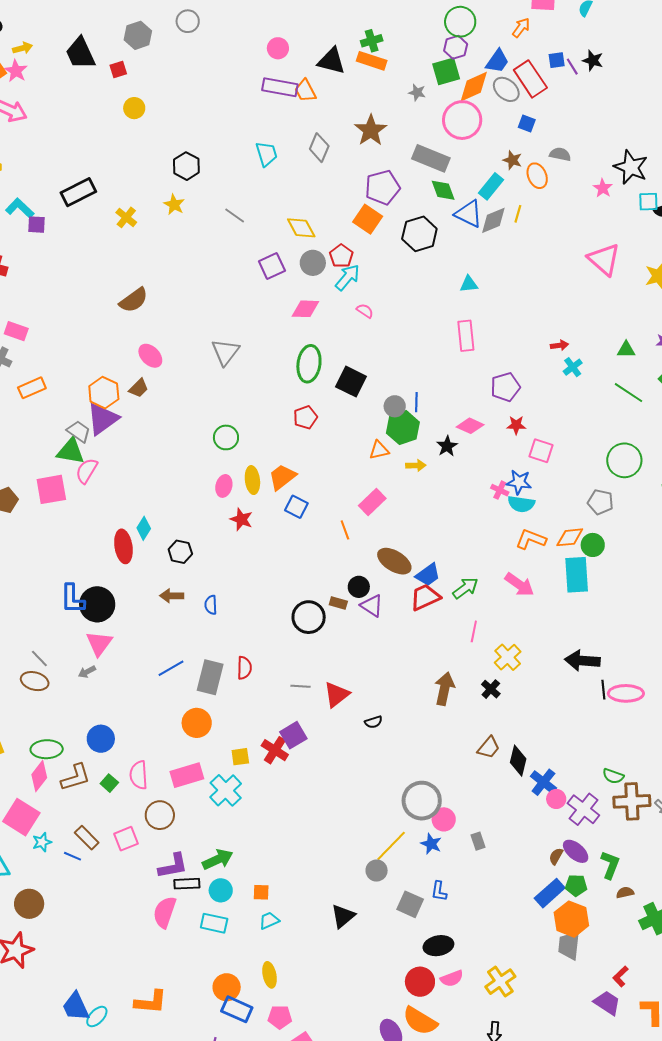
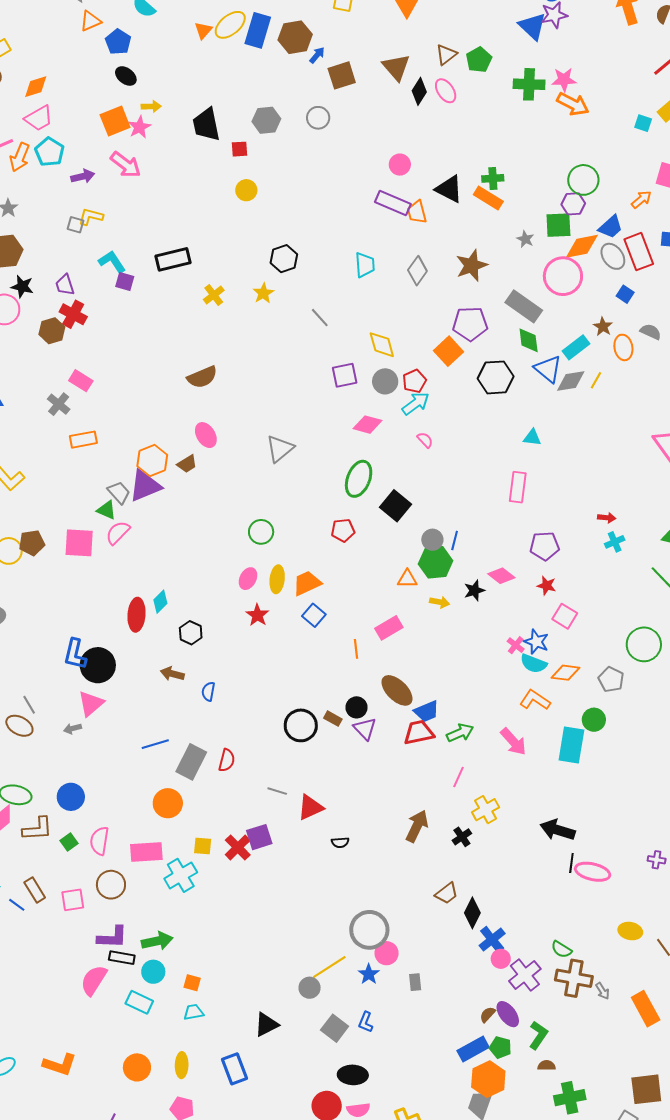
green triangle: (71, 451) -> (107, 510), size x0.7
orange diamond: (570, 537) -> (566, 673), moved
blue rectangle: (237, 1009) -> (235, 1069), moved, turned 32

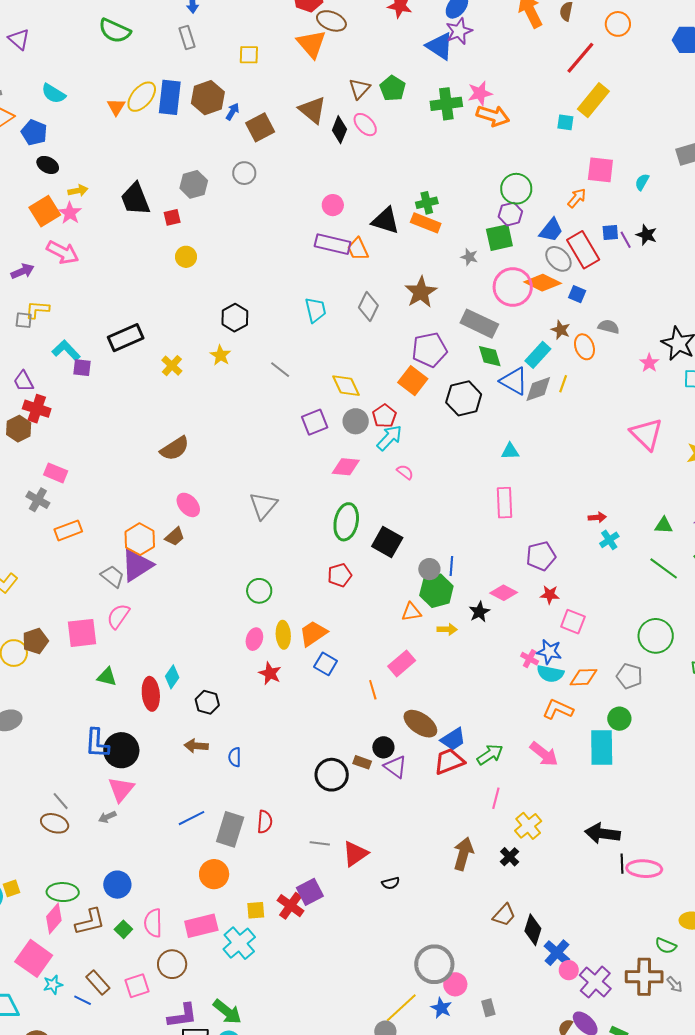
orange diamond: (582, 246) -> (543, 283), moved, turned 48
green triangle: (107, 510) -> (107, 677), moved
green arrow: (157, 941) -> (227, 1012), turned 60
green semicircle: (561, 949) -> (666, 946), moved

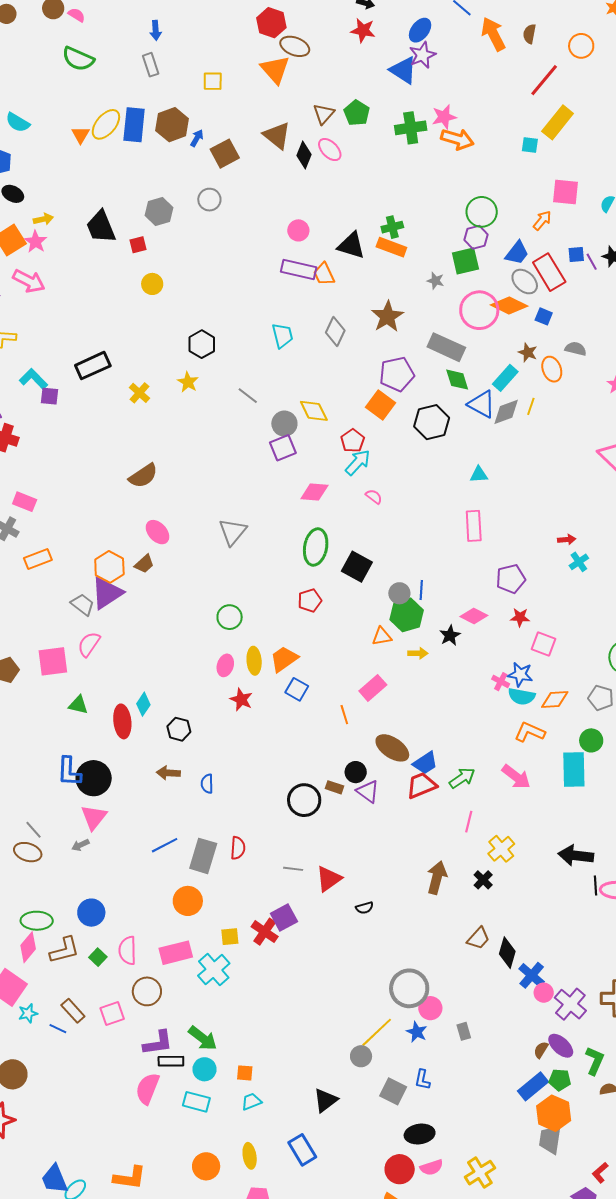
gray circle: (356, 421) -> (284, 424), moved

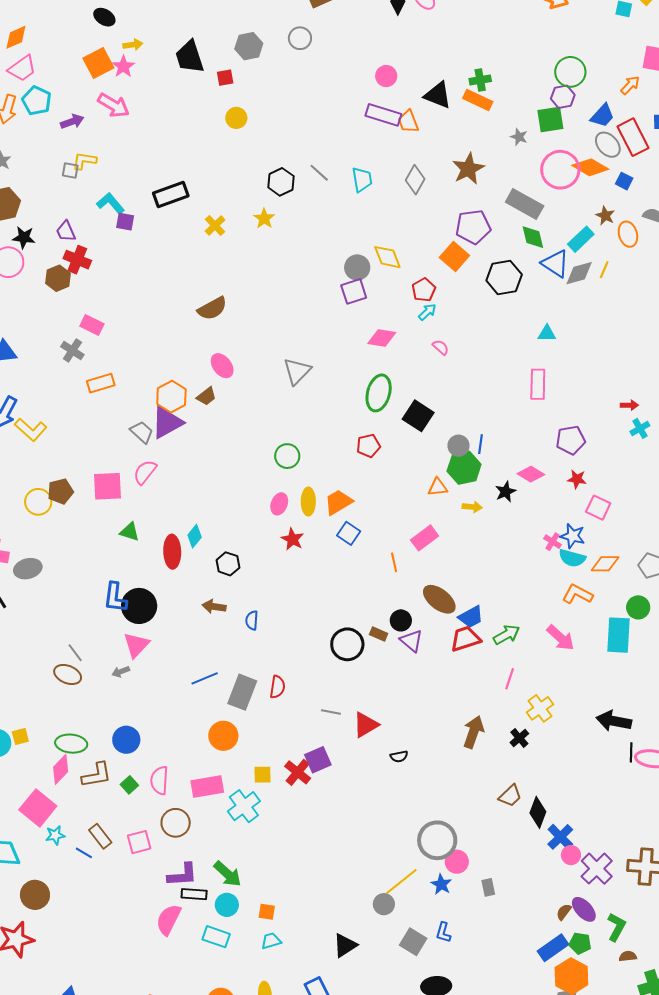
gray line: (248, 396) -> (319, 173), moved
cyan arrow: (358, 462) -> (427, 312), size x0.7

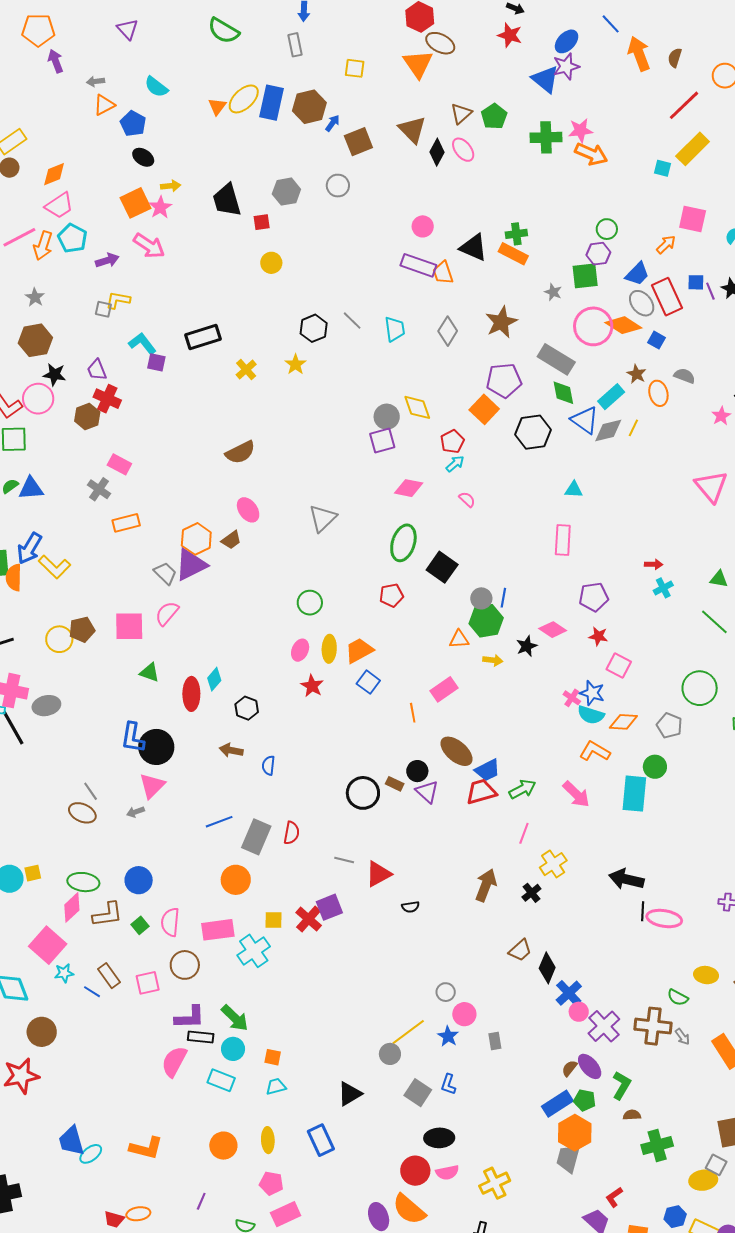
green circle: (570, 72) -> (607, 229), size x0.7
gray circle: (437, 840) -> (446, 992), size x0.5

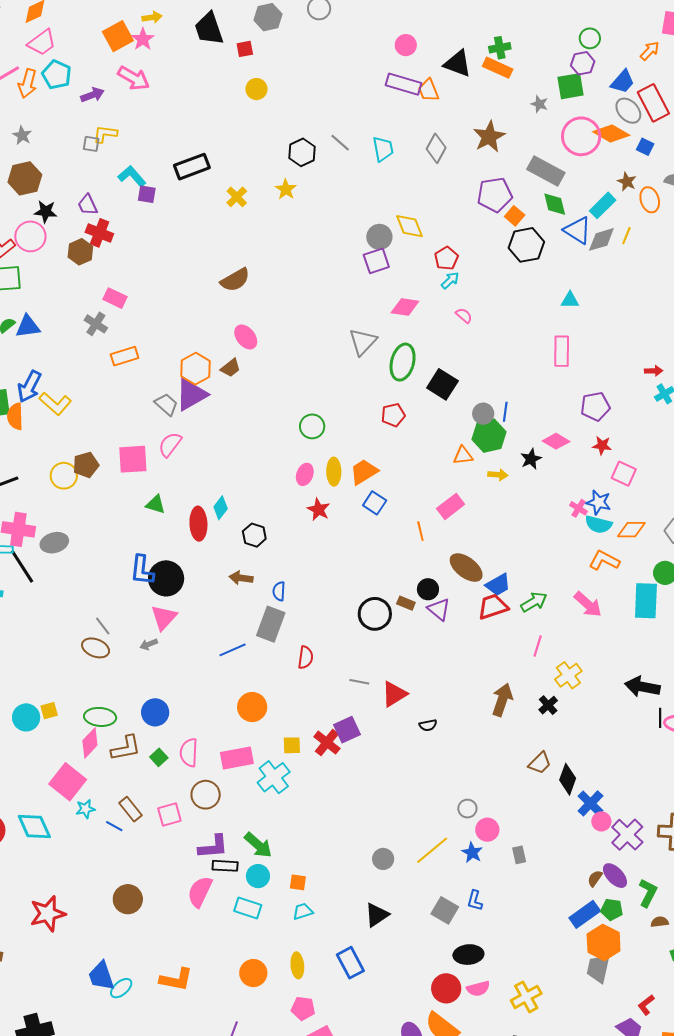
orange square: (484, 409) -> (515, 216), moved, size x0.7
gray triangle: (323, 518) -> (363, 342), moved
gray rectangle: (256, 837) -> (271, 624), moved
brown circle: (42, 1032) -> (128, 899), moved
gray circle: (390, 1054) -> (383, 859), moved

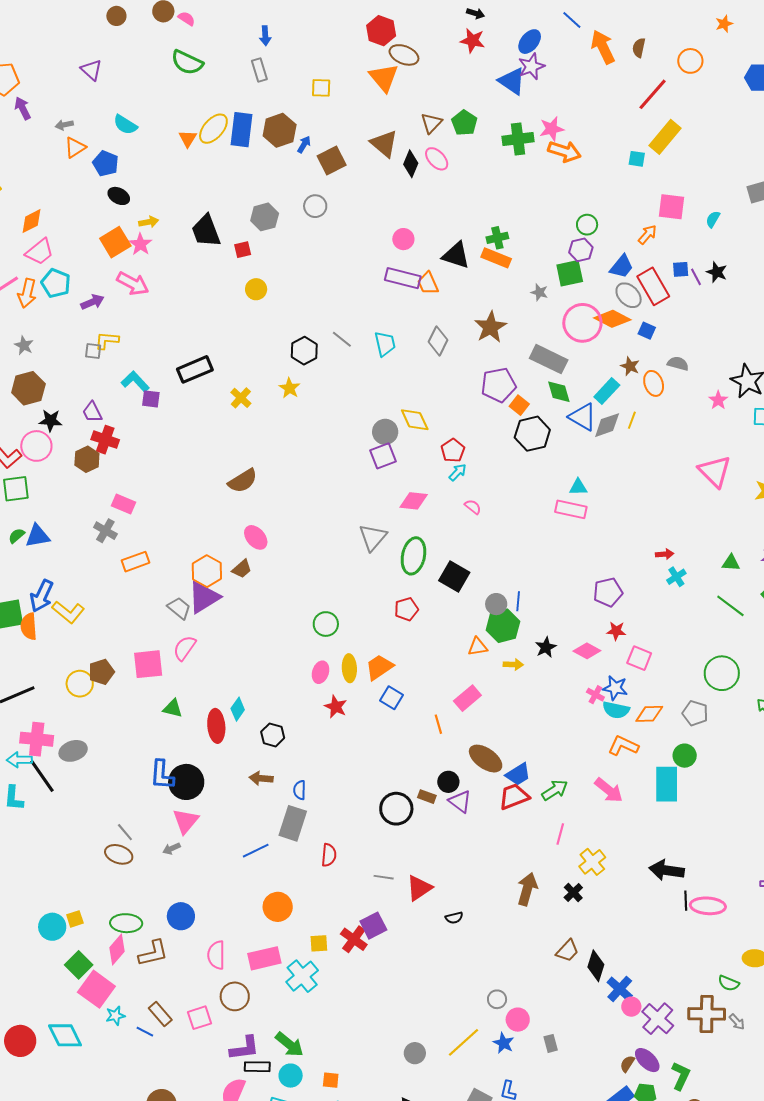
pink rectangle: (562, 351) -> (571, 509), moved, turned -76
pink diamond: (556, 441) -> (587, 651), moved
green square: (159, 757) -> (79, 965), moved, size x1.5

